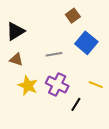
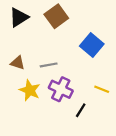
brown square: (73, 16) -> (56, 16), moved, size x1.5
black triangle: (15, 31) -> (19, 17), moved
gray line: (54, 54) -> (49, 65), moved

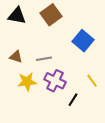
black triangle: (19, 17) -> (17, 16), turned 42
yellow line: (102, 89) -> (92, 81), turned 32
yellow star: (30, 90) -> (27, 82), turned -30

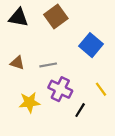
yellow star: (27, 82) -> (29, 102), moved

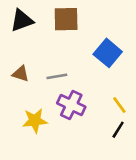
brown square: (56, 16) -> (66, 19), turned 35
black triangle: (18, 18) -> (22, 20), turned -30
black line: (80, 110) -> (118, 130), moved

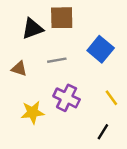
black triangle: (22, 20) -> (33, 29), moved
gray line: (57, 76) -> (57, 60), moved
black line: (118, 130) -> (103, 132), moved

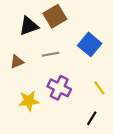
brown square: (62, 18) -> (55, 16), turned -30
brown triangle: (19, 69) -> (17, 62), turned -40

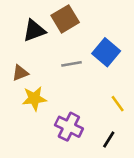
gray line: (51, 54) -> (71, 64), moved
purple cross: (59, 88) -> (69, 127), moved
yellow star: (29, 101) -> (34, 98), moved

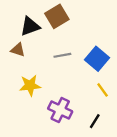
blue square: (106, 52) -> (97, 59), moved
brown triangle: (20, 73) -> (18, 50), moved, turned 40

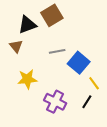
brown triangle: (18, 50) -> (16, 46), turned 32
blue square: (97, 59) -> (79, 63), moved
black line: (95, 121) -> (87, 102), moved

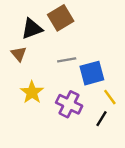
blue square: (79, 63) -> (92, 73), turned 35
yellow star: (27, 79) -> (32, 92), turned -30
purple cross: (55, 102) -> (69, 104), moved

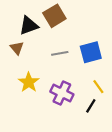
blue square: (92, 73) -> (91, 52), moved

